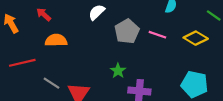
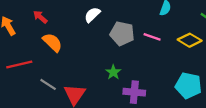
gray pentagon: (127, 31) -> (122, 34), turned -30
orange semicircle: (56, 40) -> (52, 42), turned 45

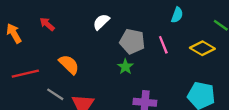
pink line: (152, 37) -> (163, 45), turned 49
orange semicircle: (52, 42) -> (69, 64), moved
green star: (113, 72) -> (125, 67), moved

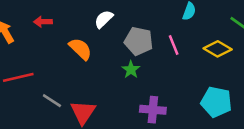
red arrow: (47, 24) -> (43, 22), turned -42
orange semicircle: (69, 64) -> (80, 49), moved

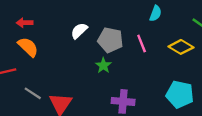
white semicircle: (104, 19) -> (79, 31), moved
orange semicircle: (80, 49) -> (28, 47), moved

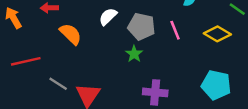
orange semicircle: (28, 47) -> (71, 34), moved

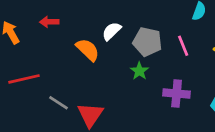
orange semicircle: (71, 34) -> (88, 50), moved
purple cross: (155, 92) -> (177, 94), moved

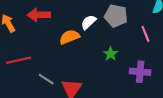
red arrow: (49, 22) -> (39, 15), size x1.5
gray pentagon: (147, 42) -> (116, 16), moved
orange semicircle: (88, 50) -> (69, 37), turned -66

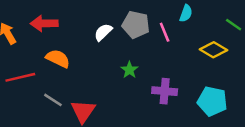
pink line: (145, 34) -> (165, 32), moved
orange semicircle: (69, 37) -> (58, 59), moved, turned 48

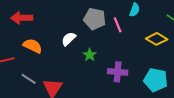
white semicircle: (103, 32) -> (69, 39), moved

